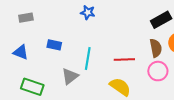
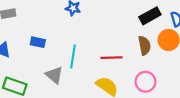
pink circle: (158, 71) -> (146, 82), moved
gray triangle: (70, 76) -> (54, 75), turned -42

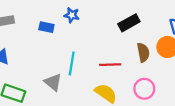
black rectangle: (150, 16) -> (129, 23), moved
blue rectangle: (38, 42) -> (46, 27), moved

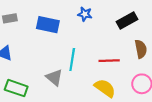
blue star: (72, 15) -> (85, 14), moved
blue rectangle: (46, 27) -> (48, 25), size x1.5

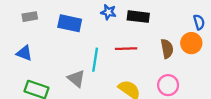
black rectangle: (127, 20) -> (138, 17), moved, turned 36
red line: (109, 61) -> (126, 49), moved

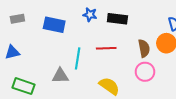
blue triangle: (24, 53) -> (12, 52), turned -35
gray triangle: (76, 78) -> (60, 76), turned -42
pink circle: (168, 85) -> (145, 72), moved

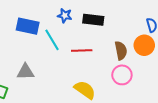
cyan line: (78, 58) -> (52, 40), moved, turned -40
gray triangle: (60, 76) -> (25, 72), moved

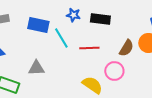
brown semicircle: (121, 51) -> (126, 48), turned 42
pink circle: (122, 75) -> (114, 71), moved

